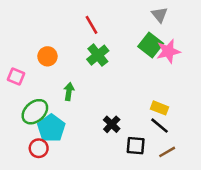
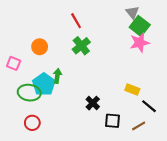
green square: (151, 45) -> (140, 26), moved
green ellipse: (35, 112) -> (29, 93), turned 50
black line: (159, 126) -> (149, 106), moved
cyan pentagon: (51, 128) -> (44, 84), moved

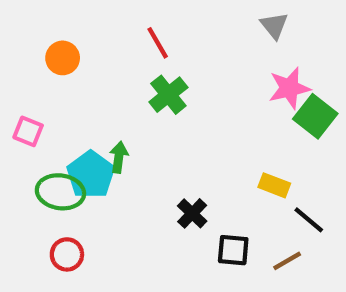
green square: (140, 26) -> (315, 116), moved
orange circle: (40, 47) -> (63, 58), moved

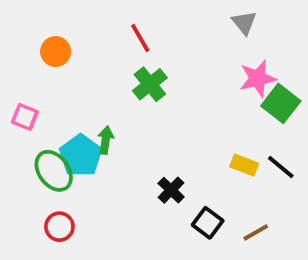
green ellipse: (60, 192) -> (54, 171), turned 45
black line: (309, 220) -> (281, 167), moved
black square: (233, 250) -> (208, 223), turned 32

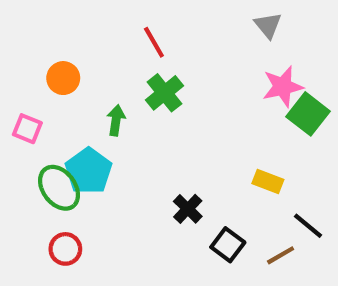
orange circle: (56, 52) -> (63, 78), moved
green arrow: (106, 140) -> (116, 120), moved
black line: (281, 167) -> (308, 226), moved

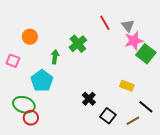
gray triangle: (268, 25) -> (128, 26), moved
red line: (154, 42) -> (105, 23), moved
green ellipse: (59, 188) -> (24, 105), moved, turned -35

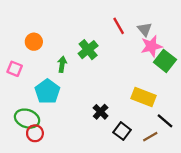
yellow rectangle: (127, 86) -> (143, 97), size x1.5

